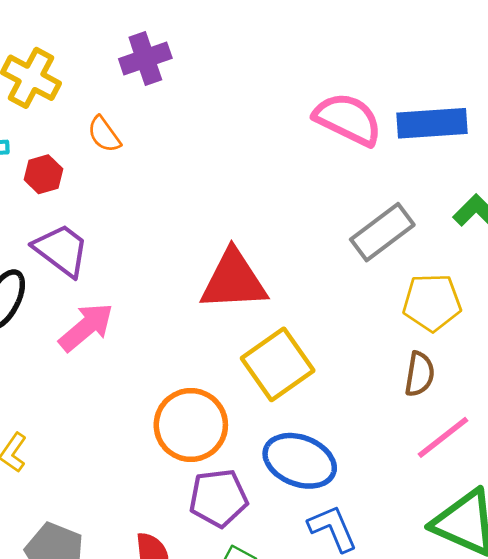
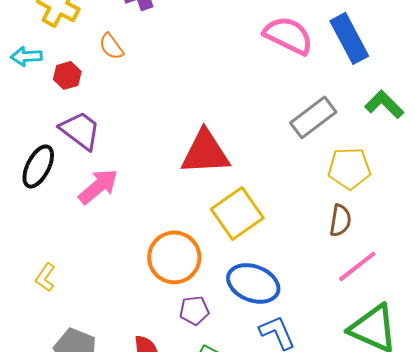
blue rectangle: (432, 123) -> (349, 38), turned 66
purple pentagon: (218, 498) -> (194, 310), size x0.7

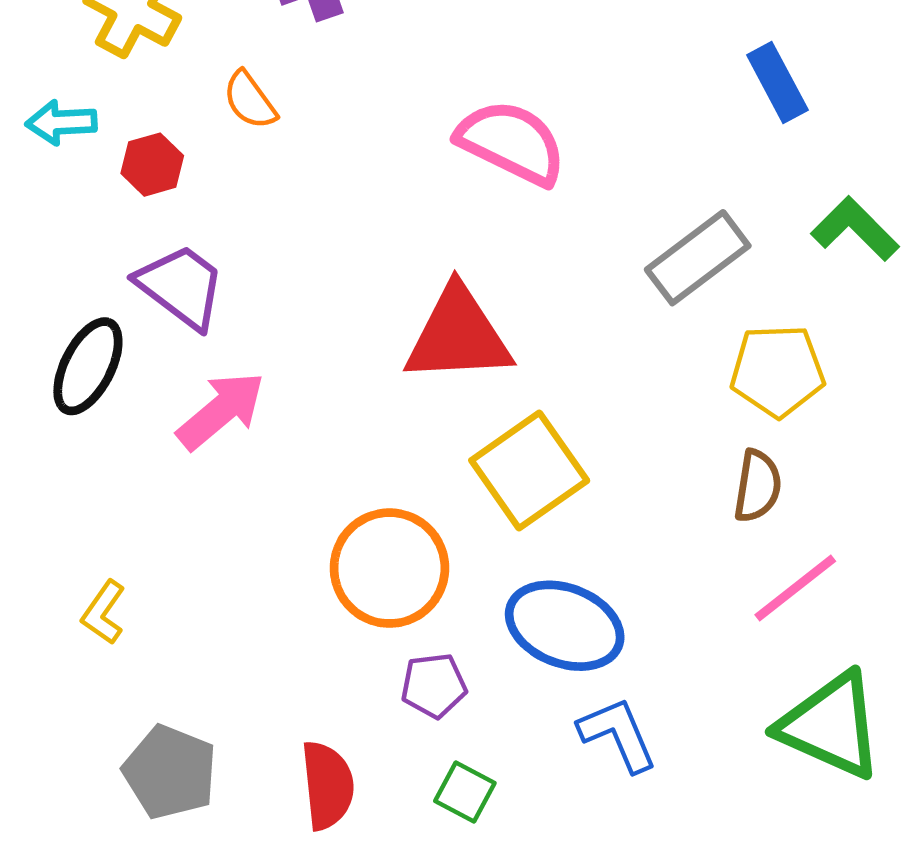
pink semicircle: (288, 35) -> (511, 142), moved
blue rectangle: (349, 38) -> (777, 83), size x0.7

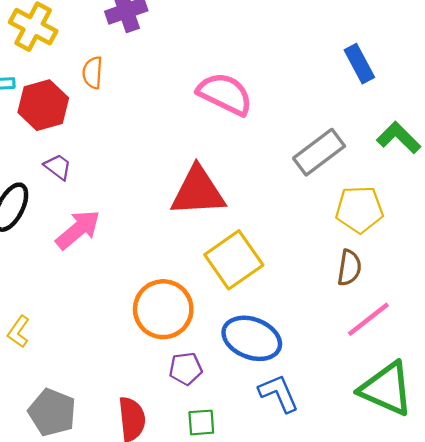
orange semicircle: (250, 100) -> (93, 73), turned 40
red hexagon: (152, 165) -> (43, 105), size x1.6
purple trapezoid: (181, 286) -> (58, 167), size x0.6
green square: (465, 792) -> (201, 422), turned -32

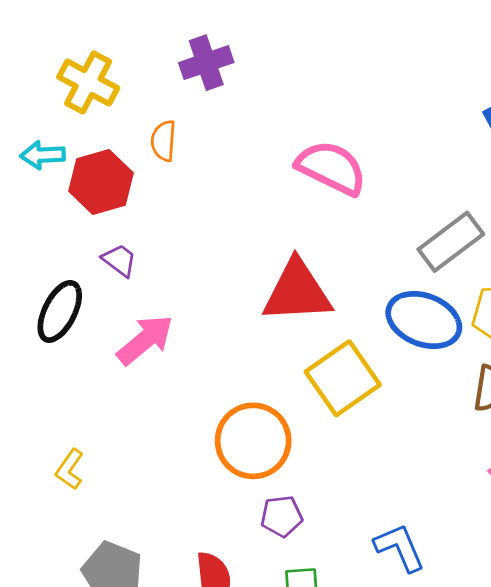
blue ellipse: (252, 338) -> (424, 320), moved

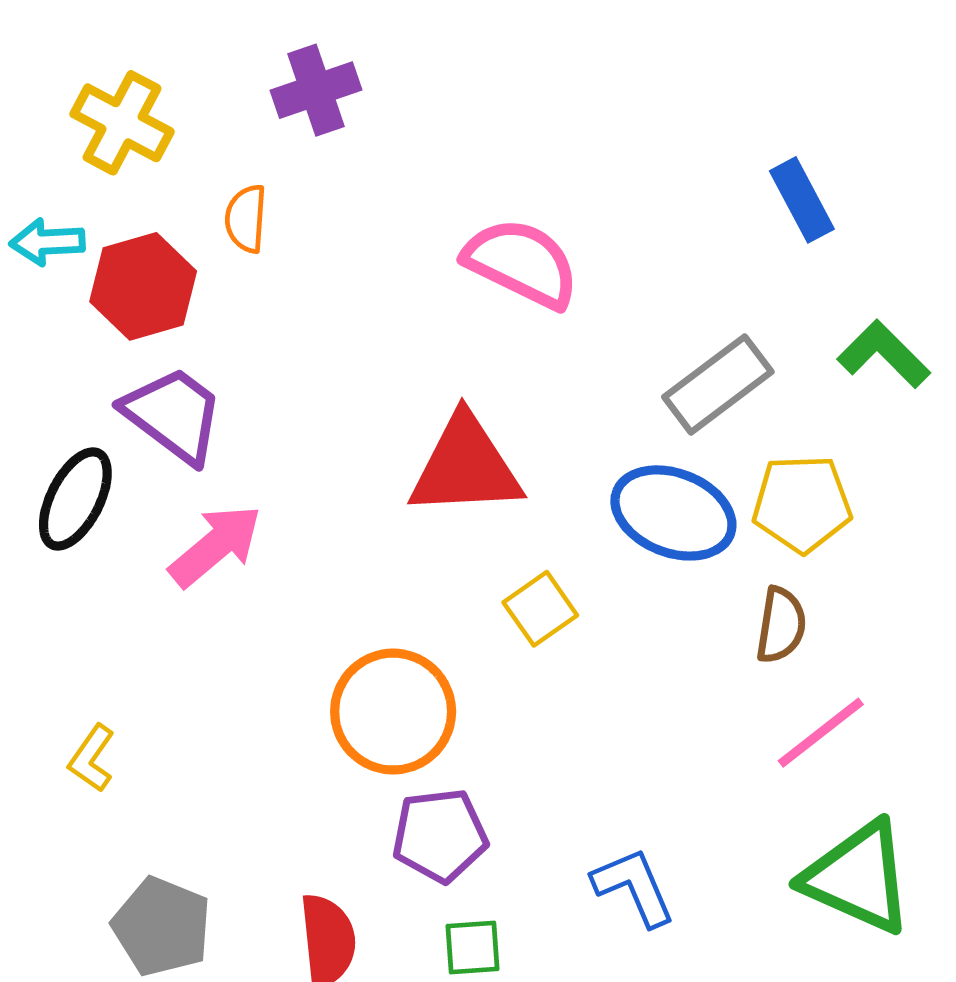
purple trapezoid: (119, 260) -> (173, 415), size x1.8
yellow square: (343, 378) -> (540, 609), size x0.6
purple pentagon: (282, 516) -> (440, 835), size x1.4

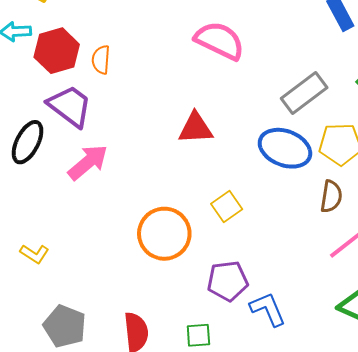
orange semicircle: (246, 219) -> (101, 60), moved
red triangle: (466, 466) -> (195, 128), size x0.7
yellow square: (540, 609) -> (227, 207), moved
yellow L-shape: (92, 758) -> (35, 254), turned -92
purple pentagon: (440, 835) -> (228, 281), moved

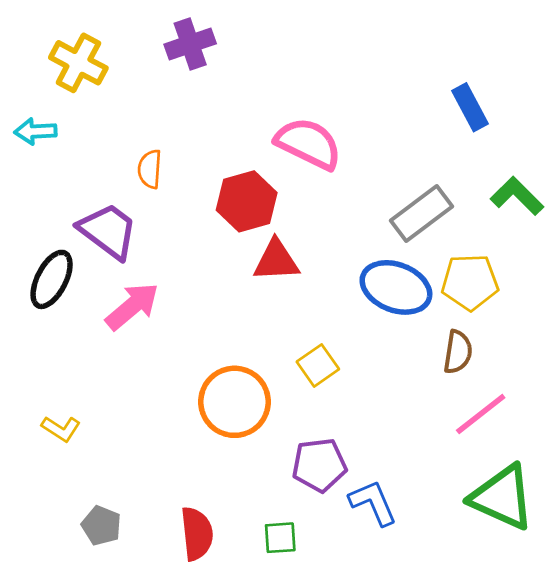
red hexagon: (57, 51) -> (247, 201), moved
gray pentagon: (65, 326) -> (101, 526), size x0.7

